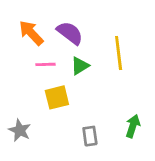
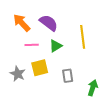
gray star: (20, 130) -> (18, 74), moved
gray rectangle: (90, 136) -> (68, 76), moved

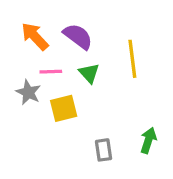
green triangle: (56, 46) -> (89, 73), turned -40
gray star: (18, 74) -> (28, 92), moved
gray rectangle: (68, 76) -> (104, 150), moved

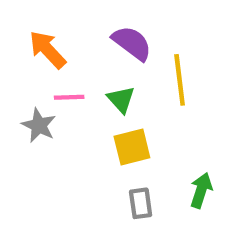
purple semicircle: (78, 36) -> (132, 43), moved
yellow square: (64, 108) -> (132, 147), moved

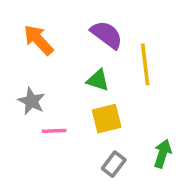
pink line: (69, 97) -> (54, 131), moved
green triangle: (121, 99) -> (98, 80), turned -30
gray rectangle: (141, 203) -> (114, 164), turned 45

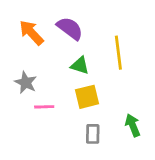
purple semicircle: (107, 35) -> (70, 28), moved
green arrow: (163, 154) -> (133, 125), turned -40
gray rectangle: (114, 164) -> (93, 134), turned -36

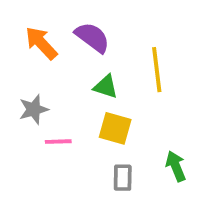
gray star: (26, 83) -> (34, 109), turned 30
yellow square: (87, 97) -> (115, 128), turned 30

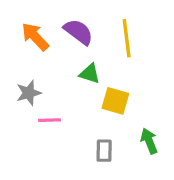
yellow line: (157, 70) -> (127, 38), moved
yellow square: (115, 128) -> (115, 101), moved

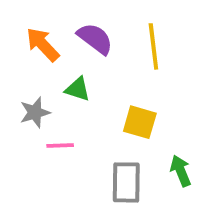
green triangle: (90, 74) -> (78, 89), moved
gray rectangle: (104, 151) -> (126, 182), size x1.5

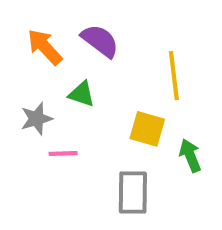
yellow line: (153, 46) -> (174, 76), moved
green arrow: (181, 171) -> (190, 156), moved

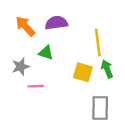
purple semicircle: (100, 41) -> (56, 23), turned -45
green arrow: (190, 156) -> (107, 69), moved
gray rectangle: (133, 192) -> (100, 108), moved

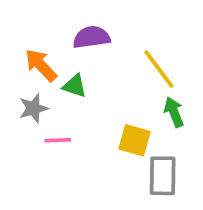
orange arrow: (25, 26) -> (41, 65), moved
yellow line: (98, 42) -> (159, 69), turned -30
yellow square: (83, 72) -> (135, 140), moved

